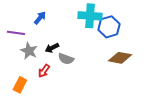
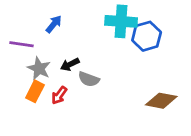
brown diamond: (120, 58) -> (161, 101), moved
orange rectangle: (20, 85) -> (35, 91), moved

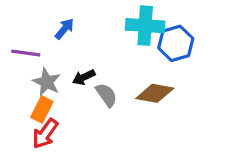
gray semicircle: (89, 79) -> (106, 95), turned -145
red arrow: (59, 95) -> (45, 134), moved, size x1.4
brown diamond: (161, 101) -> (155, 93), moved

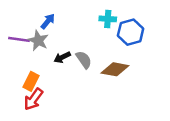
cyan cross: (145, 26) -> (108, 19), size x0.6
gray star: (47, 82) -> (38, 41), moved
gray semicircle: (106, 95) -> (84, 60), moved

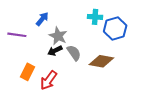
gray star: (38, 41) -> (58, 36), moved
red arrow: (33, 99) -> (49, 80), moved

